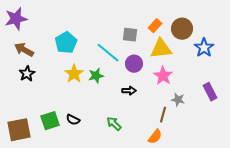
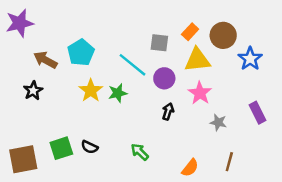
brown arrow: (24, 50) -> (45, 60), moved
black arrow: (129, 91) -> (168, 111), moved, turned -72
brown line: (163, 115) -> (229, 162), moved

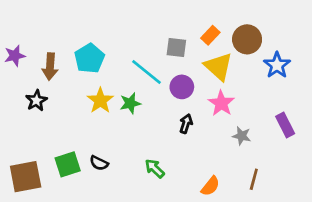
purple star: (20, 23) -> (15, 56), moved, size x0.7
brown arrow: (45, 60) -> (50, 67), turned -115
yellow triangle: (197, 60) -> (219, 67), turned 48

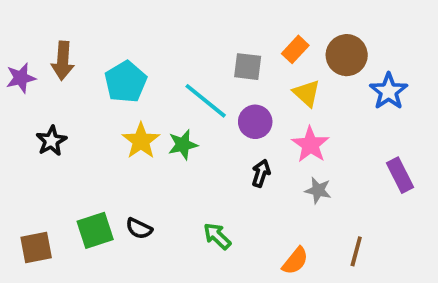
brown arrow: (50, 67) -> (63, 61), moved
yellow triangle: (219, 67) -> (307, 93), size x0.7
gray star: (242, 136) -> (318, 190), moved
brown square: (26, 177) -> (36, 248), size x0.7

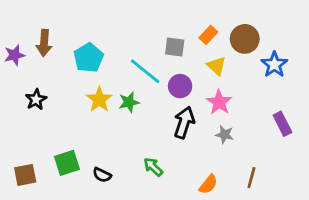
black arrow: (261, 173) -> (184, 122), size x1.6
black semicircle: (139, 228) -> (102, 175), moved

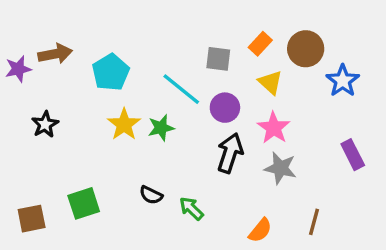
brown arrow: (44, 43) -> (55, 54), turned -105
gray star: (225, 135) -> (280, 168), size x1.4
black semicircle: (102, 175) -> (151, 195), moved

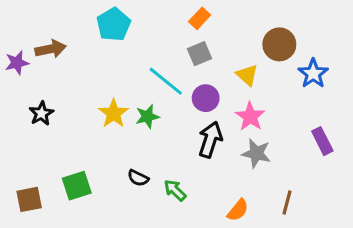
orange rectangle: (260, 44) -> (200, 18), moved
gray square: (218, 59) -> (200, 54), turned -30
cyan pentagon: (111, 72) -> (114, 24), moved

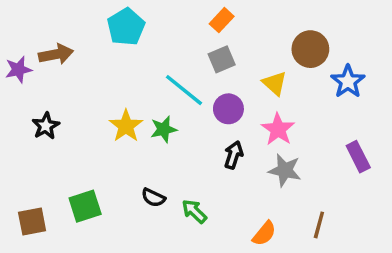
black arrow: (210, 140) -> (234, 155), size x0.7

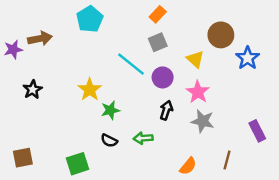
green star: (164, 129) -> (110, 110), moved
purple rectangle: (358, 157) -> (257, 131), moved
green square: (85, 206) -> (78, 164), moved
green arrow: (194, 211) -> (143, 138), moved, turned -48

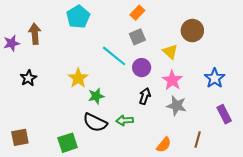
brown arrow: (40, 39) -> (35, 34), turned -84
blue star: (248, 58) -> (215, 78), moved
black semicircle: (109, 141) -> (95, 123), size x1.6

